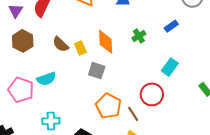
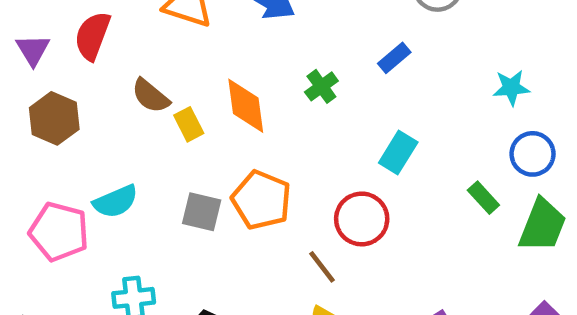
brown semicircle: (61, 44) -> (151, 96), moved
gray square: (97, 71) -> (202, 212), moved
orange pentagon: (108, 106) -> (261, 200), moved

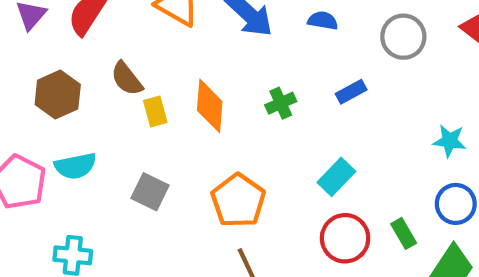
brown hexagon: (54, 118) -> (58, 95), moved
orange pentagon: (261, 200) -> (238, 201), moved
red circle: (362, 219) -> (345, 238), moved

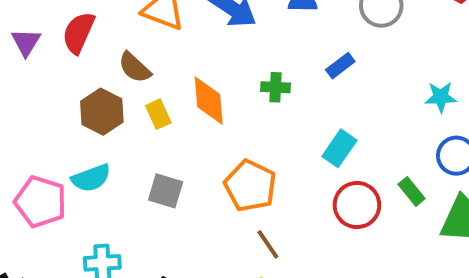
brown semicircle: (127, 79) -> (135, 68), moved
brown hexagon: (58, 95) -> (102, 112), moved
green cross: (281, 103) -> (276, 87), turned 36

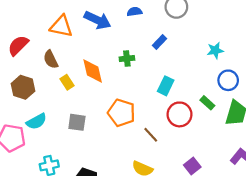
red semicircle: (79, 33) -> (18, 45), turned 30
brown semicircle: (135, 68) -> (51, 59), turned 30
brown hexagon: (102, 112) -> (23, 87), moved
brown line: (268, 244) -> (151, 135), moved

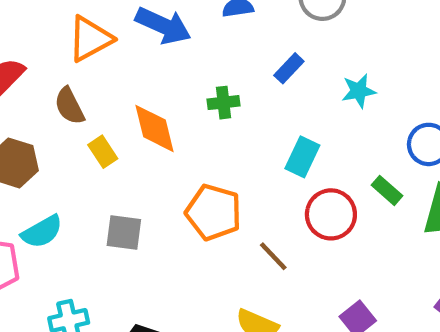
orange triangle: (61, 26) -> (90, 39), turned -40
cyan star: (215, 50) -> (359, 91), moved

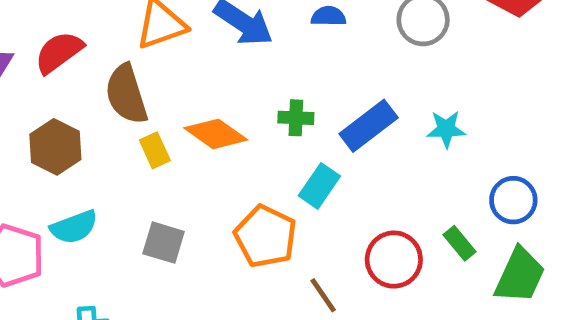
blue rectangle: (289, 68) -> (369, 126), moved, size x1.6
brown semicircle: (69, 106) -> (126, 94), size x1.4
orange diamond: (155, 128) -> (216, 134), turned -50
cyan rectangle: (302, 157) -> (319, 186), moved

